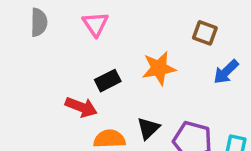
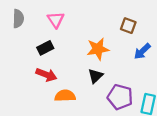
black rectangle: (108, 81) -> (45, 48), moved
black triangle: (148, 128) -> (95, 76), moved

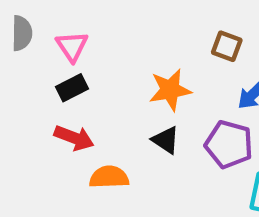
pink triangle: (56, 20) -> (72, 46), moved
black triangle: (95, 76) -> (166, 140), turned -42
purple pentagon: (120, 97) -> (229, 144), moved

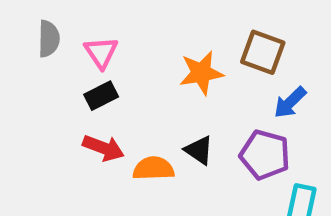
brown square: (227, 46) -> (263, 52), size x1.4
orange star: (170, 90) -> (201, 73), moved
orange semicircle: (109, 177) -> (153, 168), moved

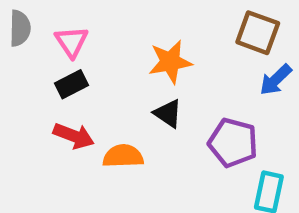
brown square: (263, 52) -> (258, 33), moved
blue arrow: (290, 102) -> (276, 80), moved
black triangle: (199, 150) -> (168, 113), moved

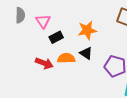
black rectangle: (71, 84) -> (56, 37), moved
orange semicircle: (123, 156) -> (66, 58), moved

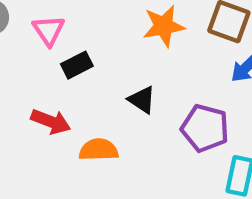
orange star: (87, 30) -> (164, 26), moved
orange semicircle: (66, 58) -> (99, 150), moved

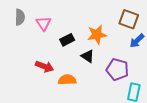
orange star: (164, 26) -> (97, 35), moved
black rectangle: (77, 65) -> (67, 40), moved

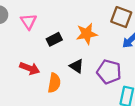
black triangle: (88, 56) -> (77, 66), moved
orange semicircle: (67, 80) -> (54, 83), turned 102

